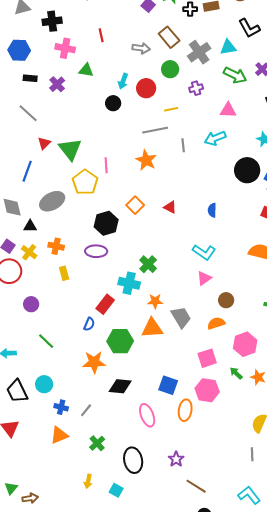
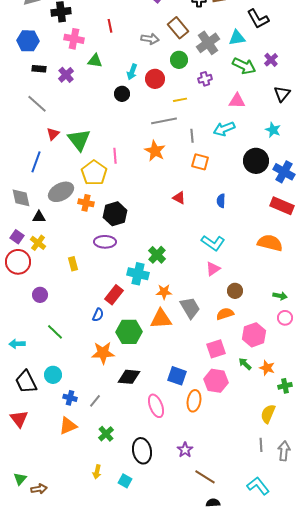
orange square: (135, 205) -> (200, 162), moved, turned -30
orange cross: (56, 246) -> (86, 203), moved

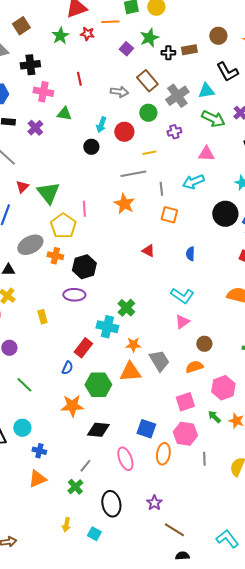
gray line: (95, 401) -> (85, 466), moved
gray line: (261, 445) -> (204, 459), moved

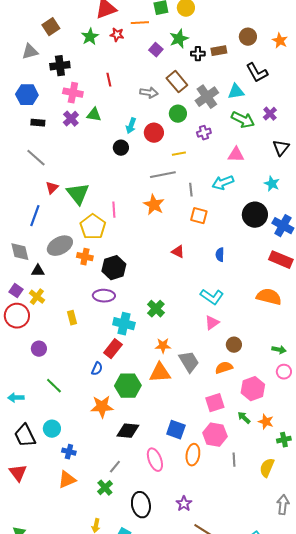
purple cross: (35, 128) -> (71, 119), moved
cyan cross: (107, 327) -> (124, 324), moved

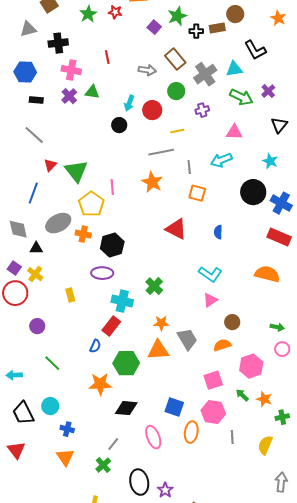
brown circle: (248, 37) -> (235, 14), moved
red triangle: (178, 252) -> (176, 229), size x1.6
orange triangle: (67, 480) -> (65, 457), turned -42
purple star: (184, 504) -> (165, 490), moved

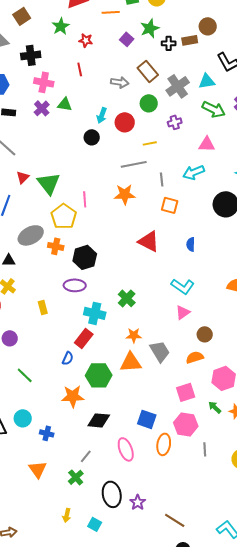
red star: (115, 12) -> (86, 40), moved
orange star: (152, 182) -> (125, 194), turned -30
blue cross: (67, 429) -> (47, 433), moved

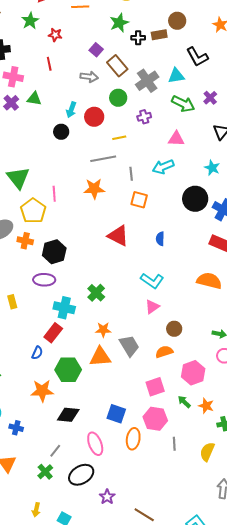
purple square: (127, 39) -> (96, 50), moved
black ellipse: (112, 494) -> (81, 475), moved, turned 70

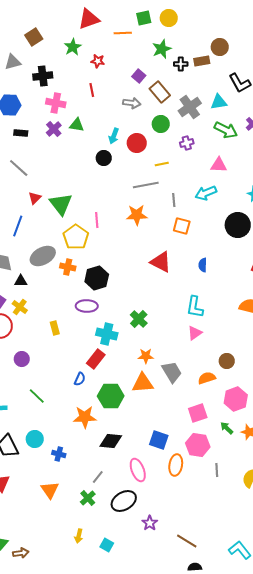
cyan L-shape: (152, 281) -> (195, 307), turned 65
brown circle: (174, 329) -> (227, 361), moved

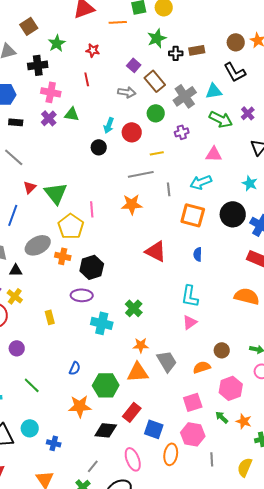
green star: (73, 47) -> (57, 43), moved
brown circle: (220, 47) -> (236, 42), moved
orange square: (182, 226) -> (193, 215), moved, size x1.4
red rectangle: (96, 359) -> (132, 412), moved

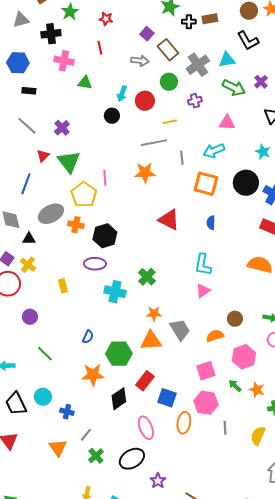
purple cross: (49, 118) -> (62, 128), moved
black diamond: (106, 430) -> (119, 399), turned -40
gray line: (93, 466) -> (86, 435), moved

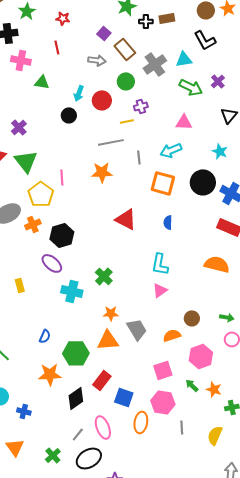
purple cross: (195, 101) -> (141, 106), moved
orange cross: (76, 225) -> (33, 224), turned -35
purple ellipse: (95, 264) -> (52, 263), turned 40
gray line: (86, 435) -> (78, 434), moved

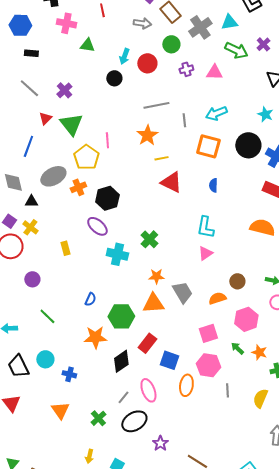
yellow line: (127, 121) -> (161, 158), moved
pink triangle: (184, 122) -> (214, 72), moved
orange star: (102, 172) -> (147, 135), turned -30

